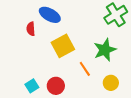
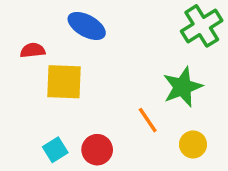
red semicircle: (31, 29) -> (33, 50), moved, turned 88
yellow square: (63, 46) -> (64, 82), moved, turned 30

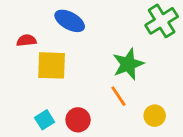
green star: (183, 87) -> (128, 64), moved

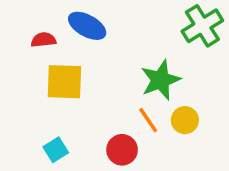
red semicircle: (26, 40) -> (43, 40), moved
yellow circle: (155, 116) -> (185, 120), moved
red circle: (78, 120) -> (122, 150), moved

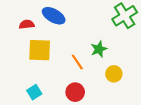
green star: (160, 80) -> (99, 49), size x0.7
orange line: (148, 120) -> (77, 62), moved

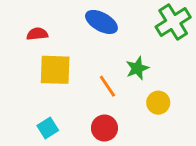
blue ellipse: (54, 16) -> (101, 22), moved

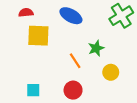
red semicircle: (37, 34) -> (26, 13), moved
yellow square: (55, 70) -> (38, 36), moved
cyan square: (48, 128) -> (33, 90), turned 32

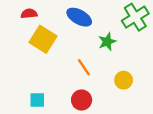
yellow square: (38, 36) -> (43, 39), turned 30
green star: (96, 48) -> (107, 42), moved

